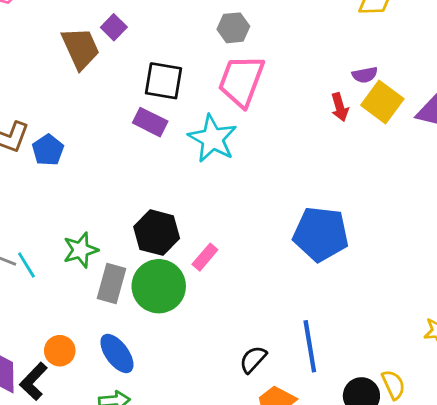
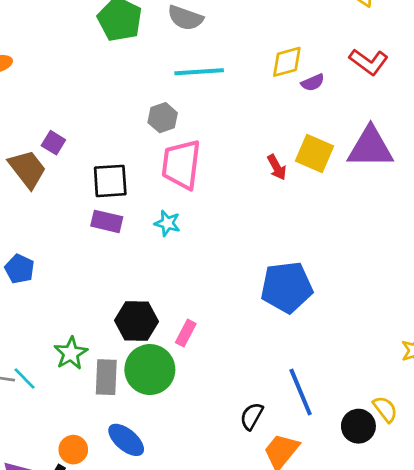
purple semicircle: (365, 75) -> (313, 83), moved
cyan star: (213, 139) -> (167, 223), size x0.6

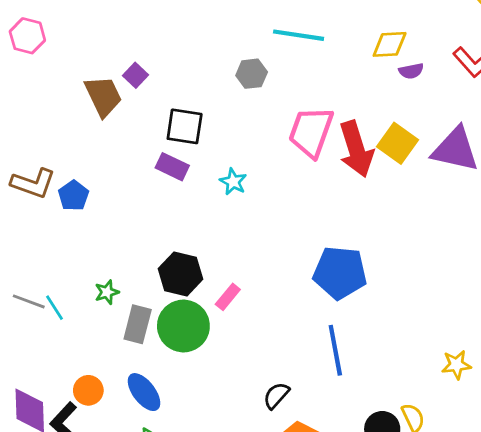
pink trapezoid: (181, 164) -> (311, 132), moved
red arrow: (277, 167) -> (356, 149), size x2.0
green star: (71, 353) -> (107, 292), size x0.7
blue line: (301, 392) -> (335, 350), moved

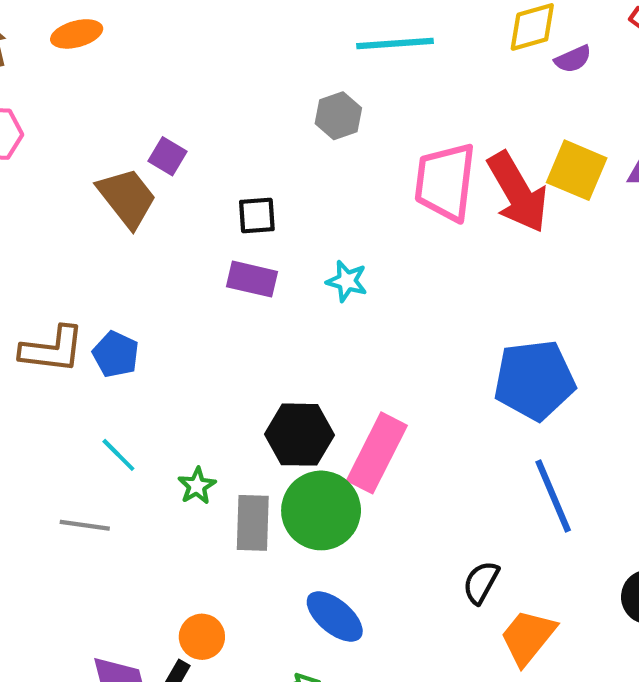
black square: (185, 126) -> (257, 216), size x0.7
pink rectangle: (228, 297) -> (377, 453), size x1.8
cyan line: (55, 308) -> (118, 455), moved
blue ellipse: (144, 392) -> (335, 616), moved

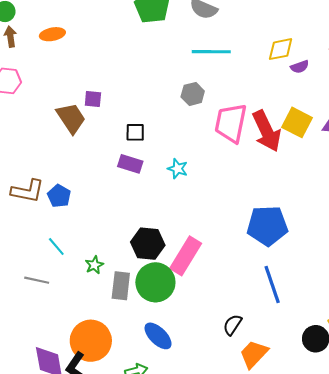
gray hexagon: (338, 116) -> (193, 94), moved
purple square: (167, 156) -> (93, 99), turned -30
orange circle: (202, 637) -> (91, 341), size x1.8

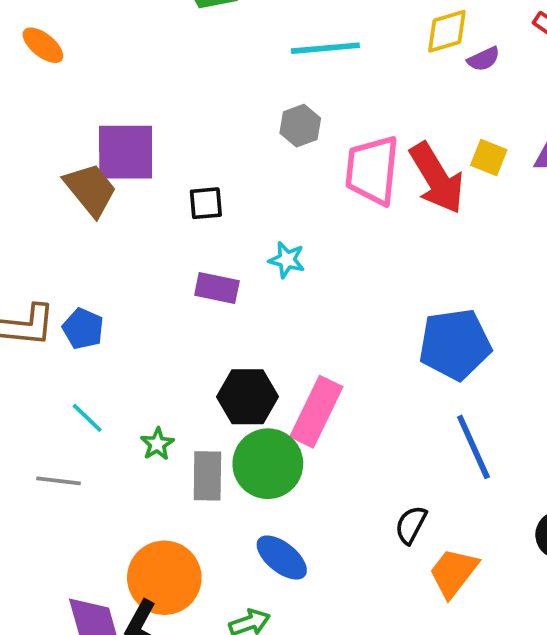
orange ellipse: (52, 34) -> (43, 45), turned 55
purple square: (93, 99) -> (126, 152), size x2.0
yellow square: (297, 122) -> (489, 158), size x0.7
purple rectangle: (130, 164) -> (217, 288), moved

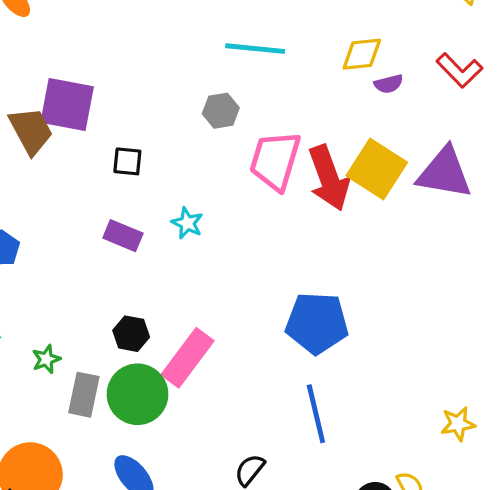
yellow square: (489, 158) -> (377, 169), size x1.8
black hexagon: (247, 397) -> (131, 334), size x0.7

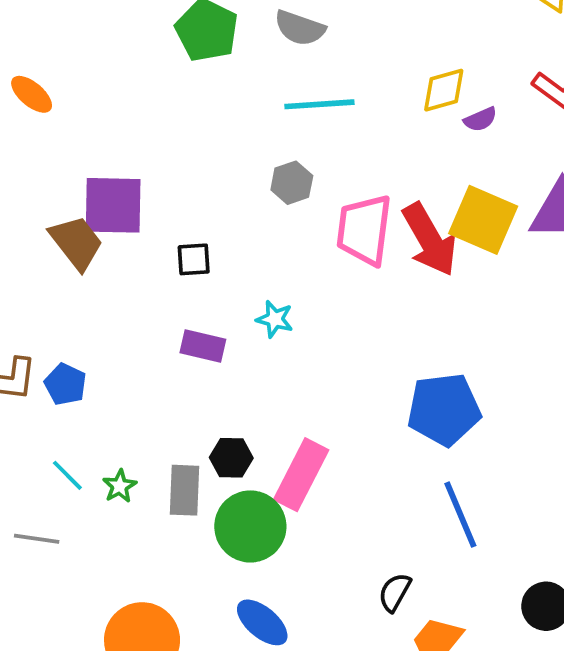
green star: (46, 359) -> (120, 486), moved
gray rectangle: (84, 395) -> (185, 490), moved

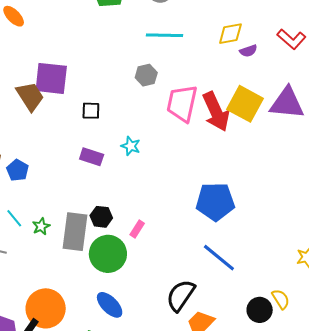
pink rectangle: (301, 475) -> (137, 229), size x0.5
gray rectangle: (185, 490) -> (75, 232), size x1.4
blue line: (460, 515) -> (219, 258), turned -33
black semicircle: (395, 592) -> (181, 295), size x1.6

